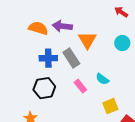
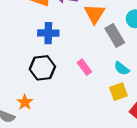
gray rectangle: (71, 58) -> (115, 36), moved
cyan semicircle: (102, 79) -> (122, 68), moved

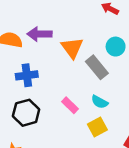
cyan semicircle: (122, 68) -> (99, 102), moved
yellow square: (118, 92) -> (97, 127), moved

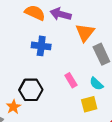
black hexagon: (26, 113) -> (31, 90), moved

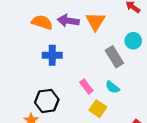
orange triangle: (85, 33) -> (95, 21), moved
yellow square: (89, 104) -> (98, 109), moved, turned -35

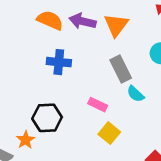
gray rectangle: (114, 57) -> (121, 69), moved
pink rectangle: (86, 87) -> (98, 105), turned -32
cyan semicircle: (113, 87) -> (135, 94), moved

